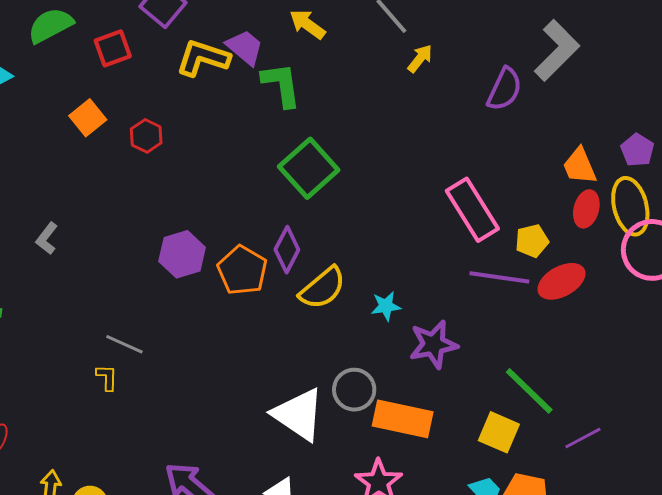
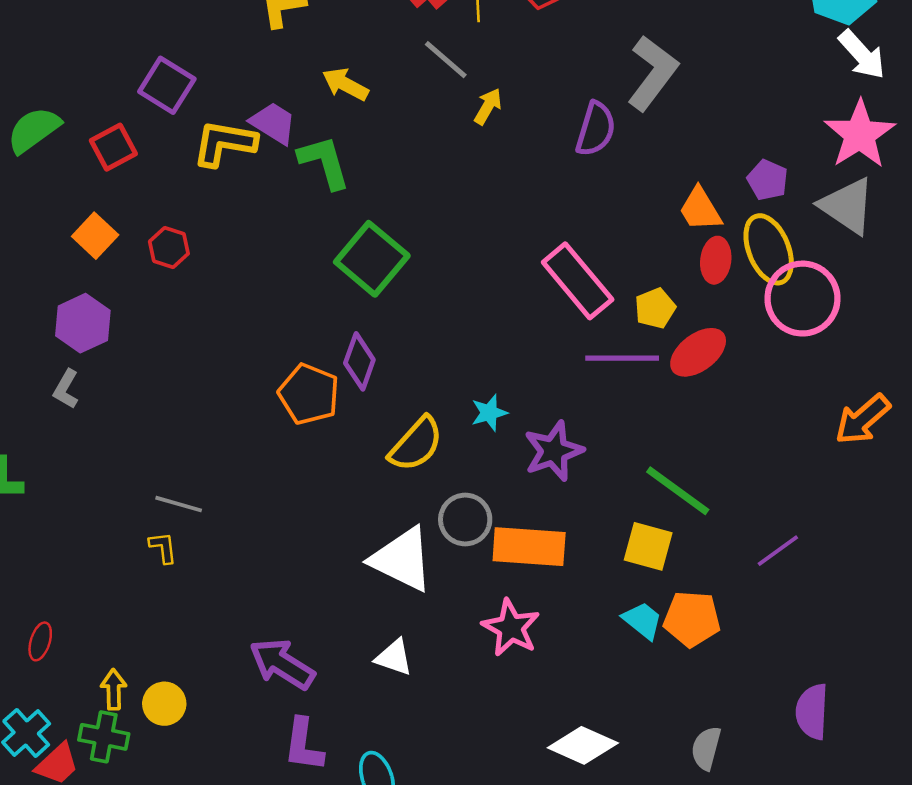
purple hexagon: (182, 254) -> (83, 323), moved
yellow semicircle: (323, 288) -> (416, 444), moved
purple line: (583, 438) -> (778, 551), moved

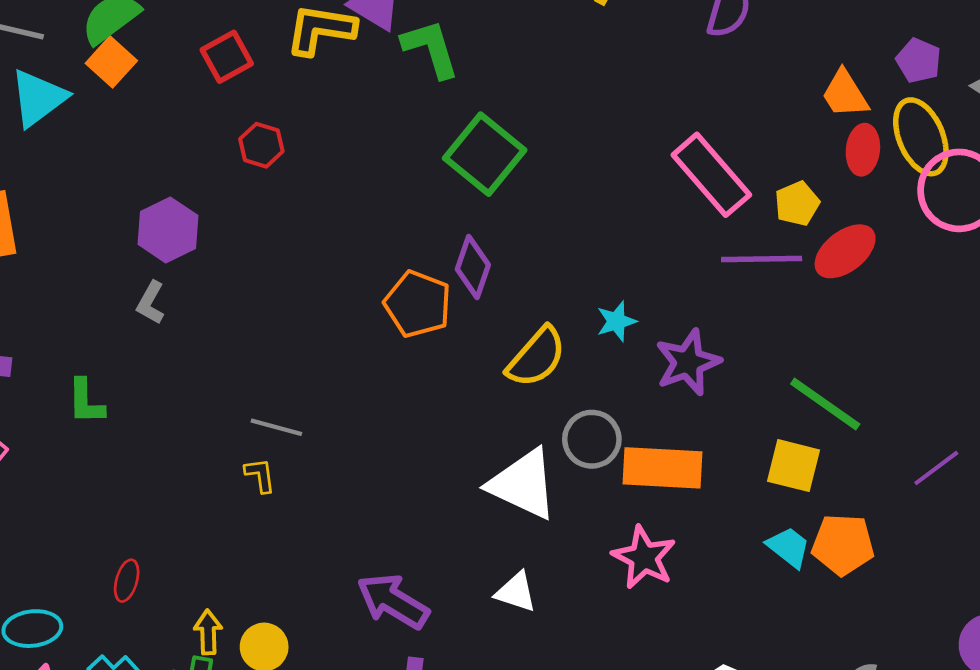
red square: (113, 147) -> (227, 57), moved
orange square: (95, 236) -> (111, 62), moved

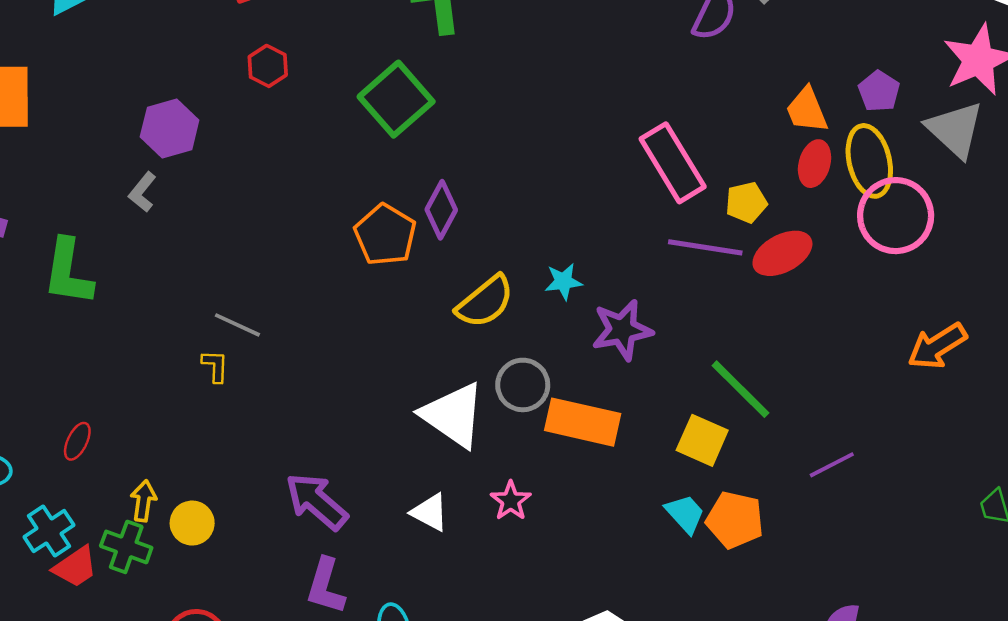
green square: (485, 154) -> (396, 99), moved
green L-shape: (86, 402) -> (68, 272), size x1.5
pink star: (644, 557) -> (511, 501), moved, size x0.7

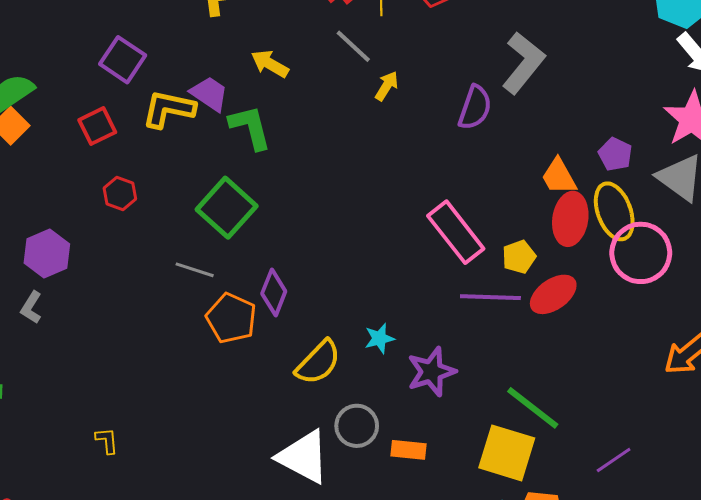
red ellipse: (815, 164) -> (570, 219), size x1.4
gray line: (237, 325) -> (195, 270), moved
orange rectangle: (583, 422) -> (409, 450), size x0.6
yellow square: (702, 440) -> (507, 453), size x1.4

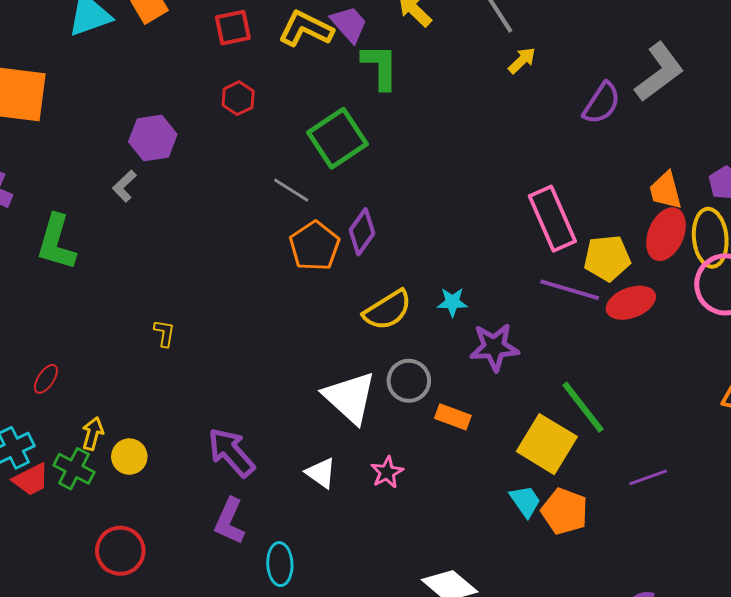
yellow pentagon: (519, 257) -> (607, 258), size x1.4

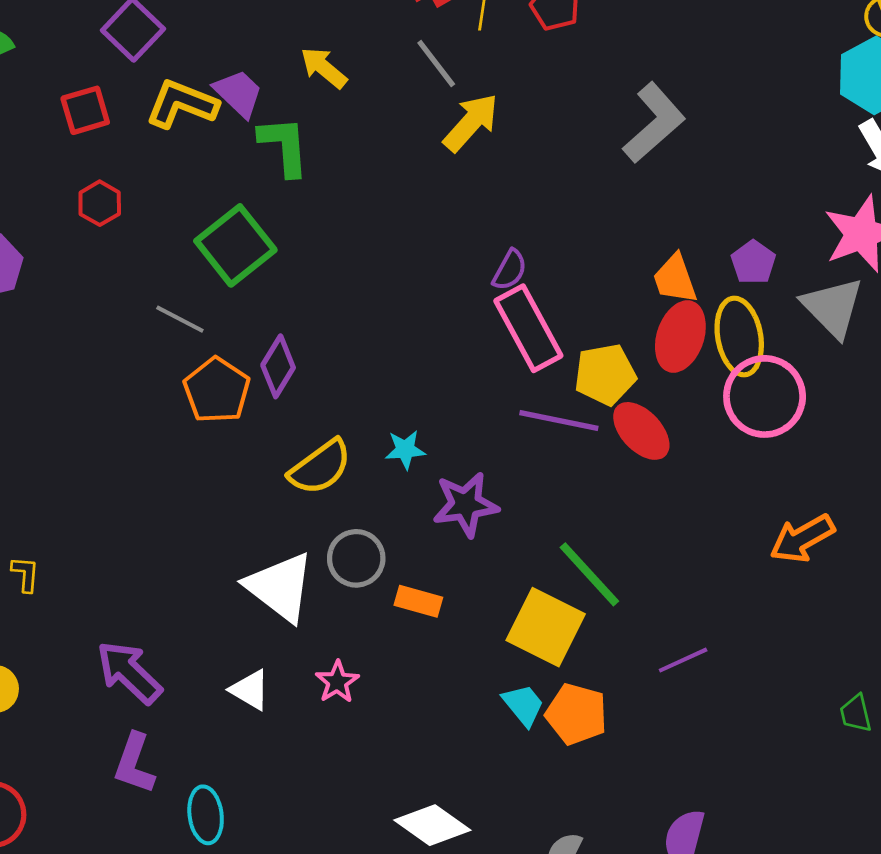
yellow arrow: (522, 60) -> (471, 122), size x1.6
purple semicircle: (602, 103) -> (510, 270), moved, size x0.7
red ellipse: (631, 303) -> (641, 431), turned 72
yellow L-shape: (164, 333) -> (25, 574), moved

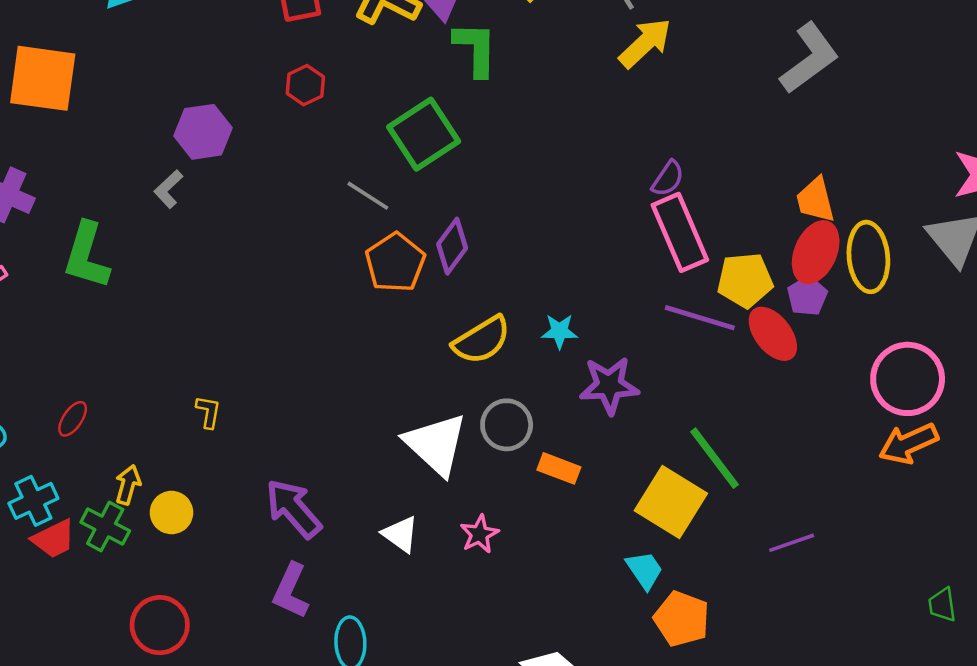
purple pentagon: (753, 262) -> (807, 296), moved
pink circle: (765, 396) -> (908, 379), moved
orange pentagon: (576, 714) -> (682, 619), moved

